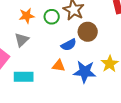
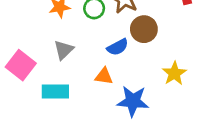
gray triangle: (22, 40) -> (64, 50), moved
blue star: (85, 72) -> (133, 101), moved

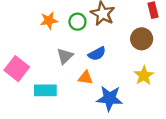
brown circle: (144, 29) -> (142, 39), moved
gray triangle: (64, 50) -> (65, 56), moved

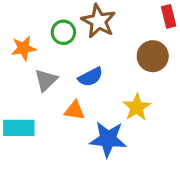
orange star: (49, 21) -> (24, 48), moved
yellow star: (144, 75) -> (137, 107), moved

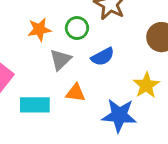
green circle: (63, 32) -> (77, 28), moved
orange triangle: (75, 110) -> (76, 93), moved

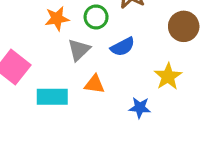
blue star: (119, 115) -> (140, 108), size x0.6

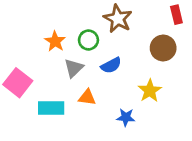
orange star: (57, 19) -> (55, 41), turned -30

